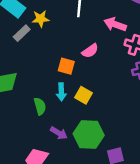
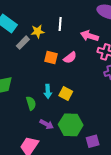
yellow star: (41, 19) -> (38, 32), moved
gray rectangle: (22, 33) -> (23, 43), moved
orange square: (66, 66) -> (51, 57), moved

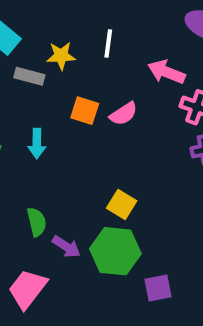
gray rectangle: (23, 43) -> (29, 76), turned 56
cyan arrow: (48, 91) -> (37, 143), moved
yellow square: (66, 93) -> (122, 205), moved
green semicircle: (31, 103) -> (37, 222), moved

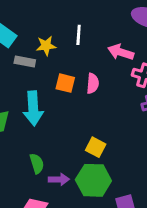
pink semicircle: (124, 114) -> (93, 83), turned -48
cyan arrow: (37, 143) -> (33, 108), size x1.6
purple arrow: (66, 247) -> (59, 179), turned -30

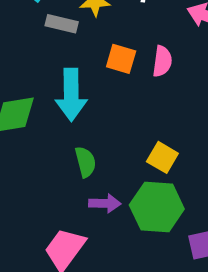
green semicircle: (37, 163) -> (85, 162), moved

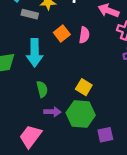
orange square: (121, 59) -> (62, 33), turned 35

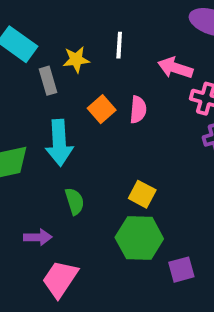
gray rectangle: (30, 14) -> (48, 81), turned 63
purple arrow: (52, 112) -> (38, 237), moved

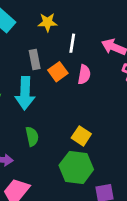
white line: (119, 45) -> (72, 43), moved
yellow star: (76, 60) -> (48, 22), moved
gray rectangle: (48, 81) -> (35, 60), moved

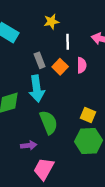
yellow star: (48, 22) -> (51, 22), moved
green semicircle: (32, 136) -> (49, 122), size x1.5

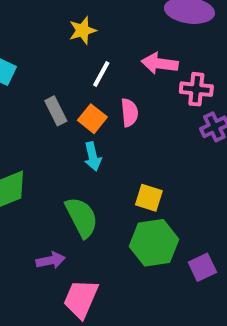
yellow star: (51, 22) -> (83, 30), moved
white line: (68, 42) -> (101, 74), turned 35
cyan arrow: (37, 89) -> (93, 156), moved, size x0.6

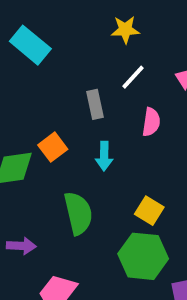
gray rectangle: (56, 111) -> (95, 104), moved
orange square: (92, 119) -> (53, 147), moved
purple arrow: (51, 260) -> (21, 246), moved

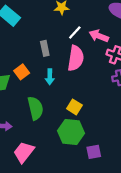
white line: (133, 77) -> (75, 33), moved
pink semicircle: (151, 122) -> (76, 58), size x1.6

